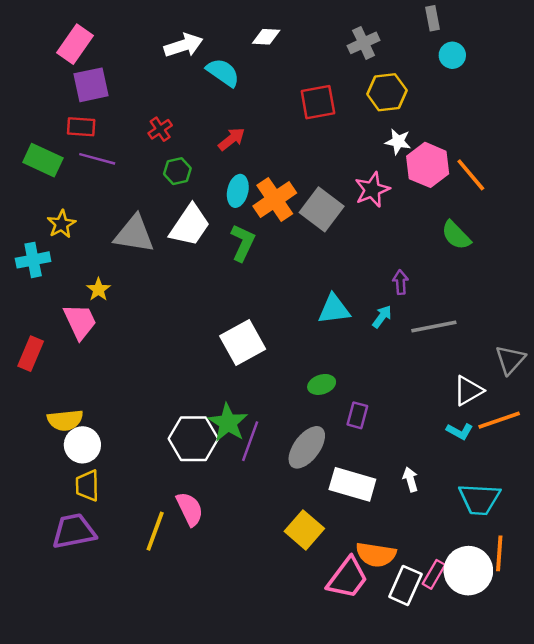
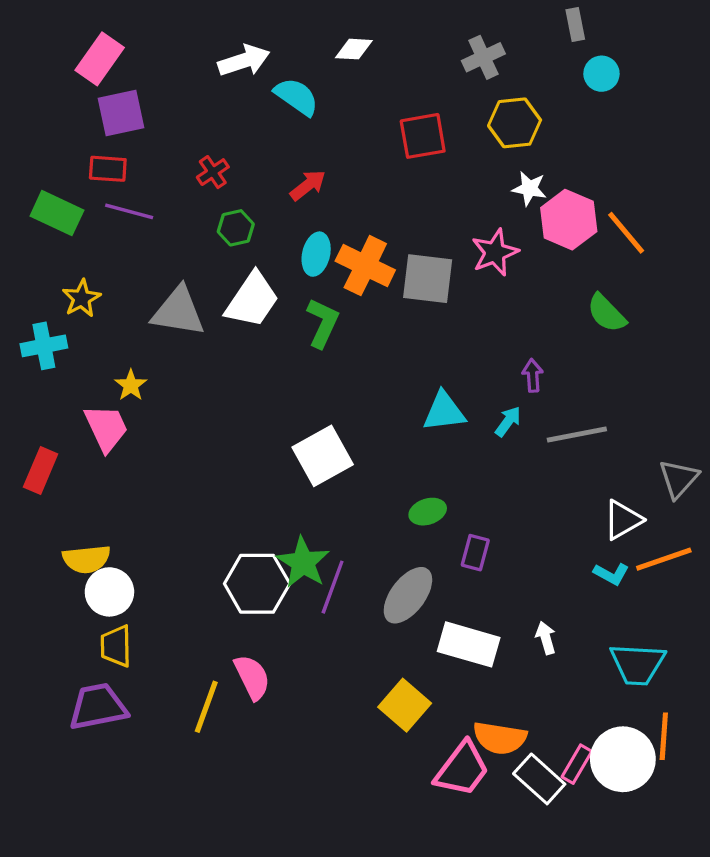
orange cross: (275, 200) -> (365, 266), turned -30
gray square: (322, 209) -> (428, 279), turned -30
white rectangle: (405, 585) -> (539, 779), turned -72

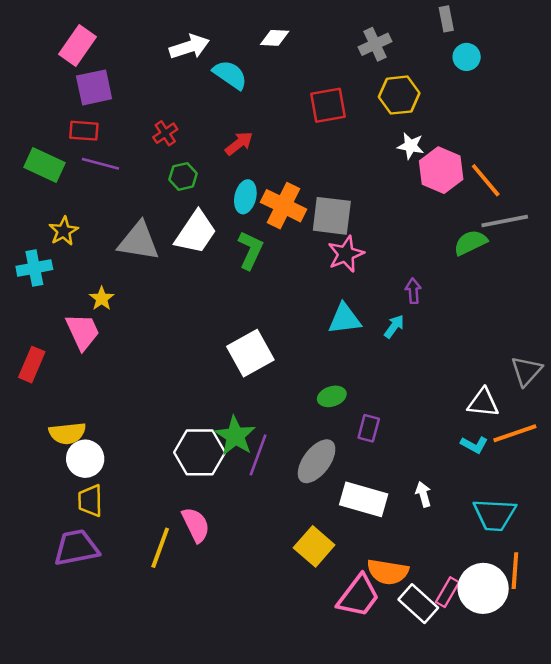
pink star: (495, 252) -> (346, 254), moved
green semicircle: (606, 313) -> (470, 243), turned 108
gray line: (577, 434) -> (505, 221), moved
white triangle: (623, 520) -> (483, 403), turned 36

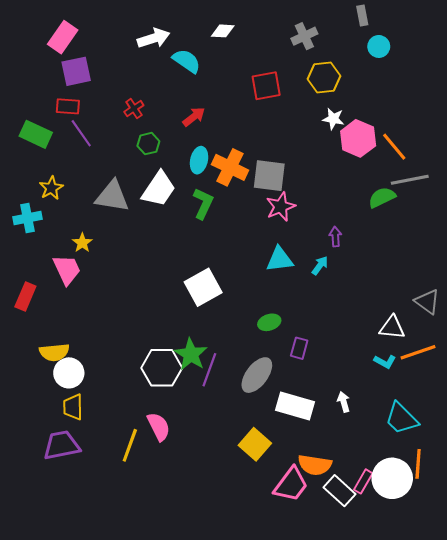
purple line: (100, 164) -> (81, 133), turned 40
gray triangle: (526, 371) -> (427, 302), turned -36
cyan trapezoid: (495, 515) -> (401, 418), turned 42

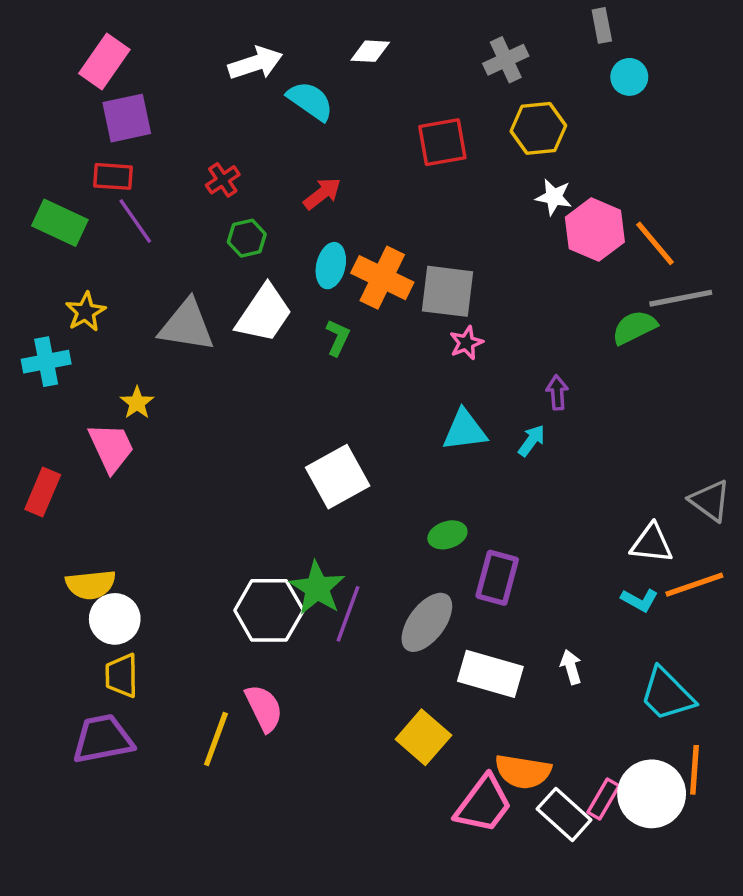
green L-shape: (203, 204) -> (338, 338), size x0.7
pink star: (281, 207) -> (466, 343), size x0.7
purple rectangle: (299, 348) -> (497, 578), size x1.4

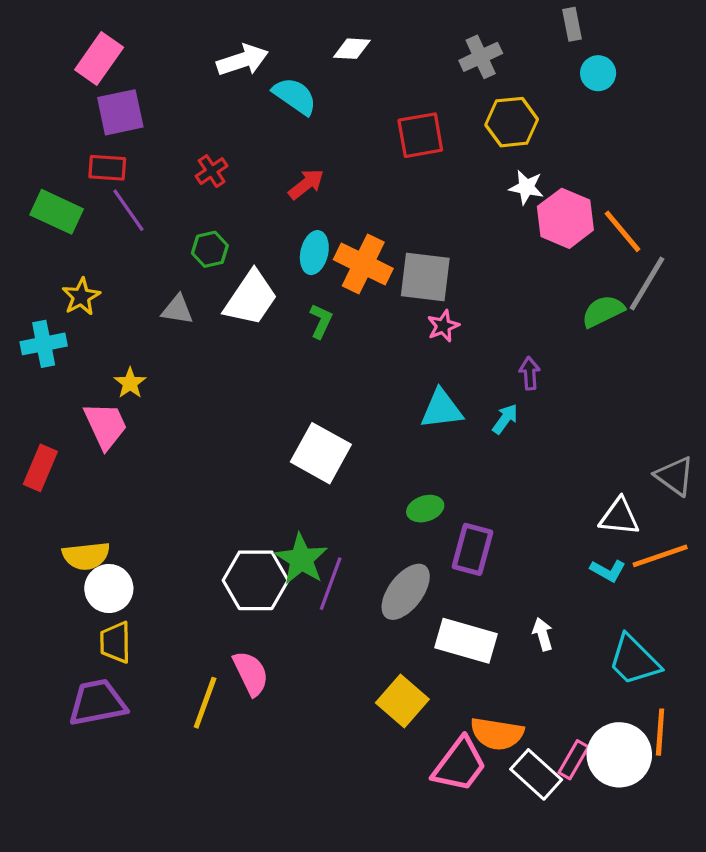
green hexagon: (247, 238) -> (210, 249), moved
gray line: (681, 298) -> (647, 284), turned -48
gray triangle: (187, 326) -> (177, 310), size x0.6
white square: (338, 477) -> (321, 453), turned -32

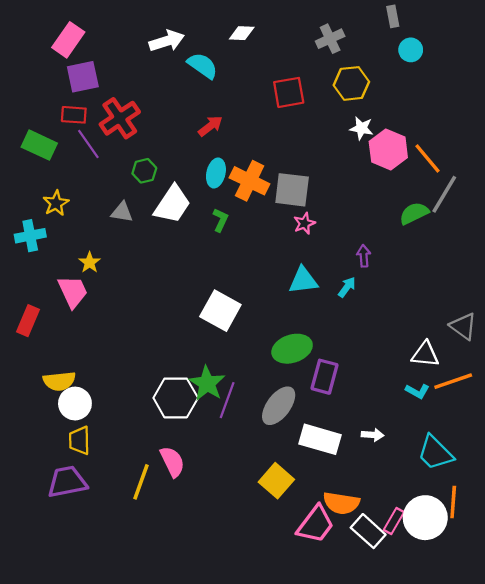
red cross: (212, 171) -> (120, 118), moved, size x1.8
green ellipse: (425, 509) -> (292, 349), size x1.6
white arrow: (543, 634) -> (373, 435), turned 110

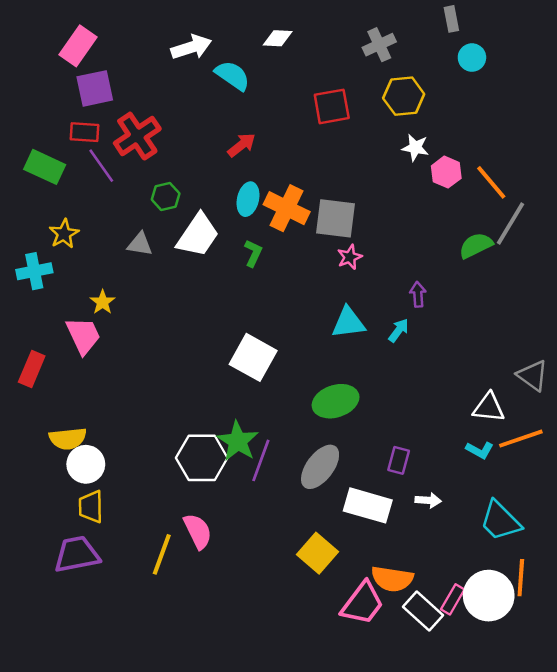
pink hexagon: (388, 149) -> (446, 172), size x0.7
purple rectangle: (325, 377) -> (399, 460), moved, size x0.7

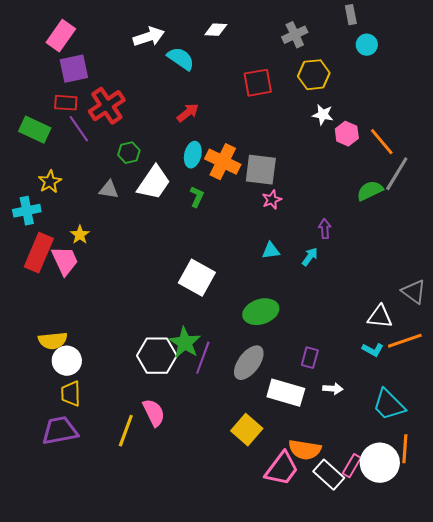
cyan triangle: (348, 323) -> (271, 251), size x0.7
red rectangle: (32, 369) -> (39, 253), moved, size x1.4

